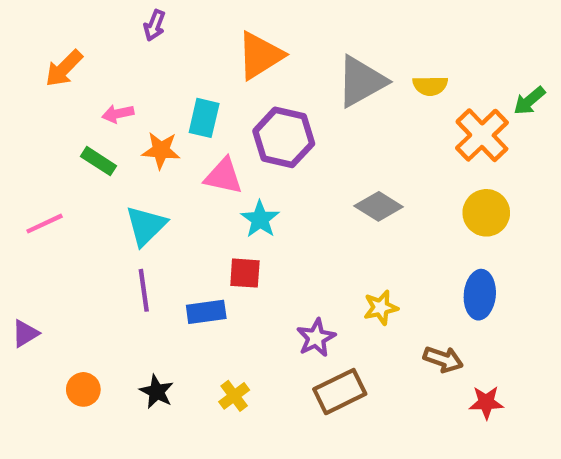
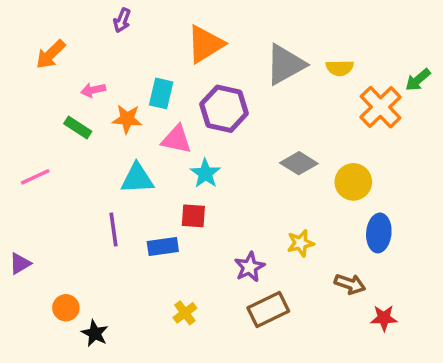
yellow circle: (486, 213) -> (353, 182), moved
cyan triangle: (146, 226) -> (137, 179), moved, turned 42
black star: (157, 392) -> (95, 333), moved

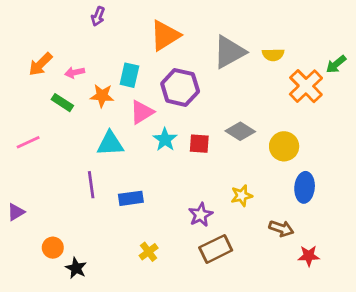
orange arrow: (51, 54) -> (40, 64), moved
pink triangle: (176, 139) -> (142, 112), turned -44
red square: (193, 216) -> (199, 144), moved

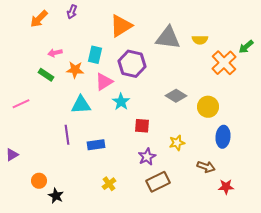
gray triangle: (229, 52) -> (168, 38), turned 36
orange arrow: (40, 64) -> (39, 19), moved
red square: (199, 144) -> (142, 126), moved

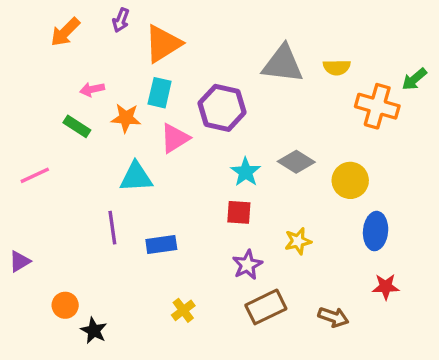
orange triangle: (121, 26) -> (163, 44), moved
orange cross: (224, 63) -> (377, 106), turned -30
cyan star: (121, 102) -> (246, 172), moved
brown arrow: (206, 167) -> (333, 317), moved
red star: (226, 187) -> (386, 287), moved

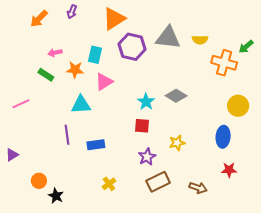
orange triangle: (163, 44) -> (114, 19), moved
purple hexagon: (222, 108) -> (132, 47), moved
yellow circle: (350, 180) -> (238, 106), moved

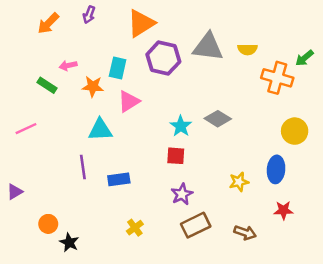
green rectangle: (46, 75) -> (47, 85), moved
yellow star: (177, 143) -> (239, 182), moved

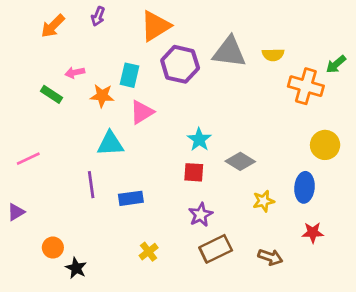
gray diamond: (218, 119) -> (240, 161), moved
pink line: (26, 129) -> (28, 159), moved

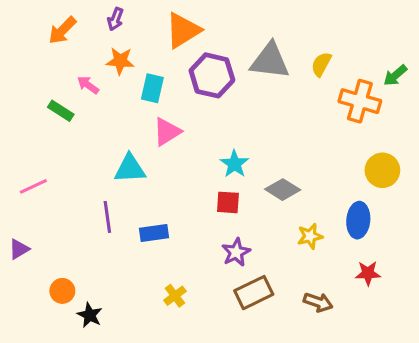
yellow semicircle: (273, 55) -> (321, 64), turned 120
pink arrow: (75, 72) -> (88, 85), turned 48
orange star: (102, 96) -> (120, 61), moved

